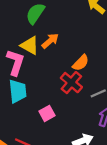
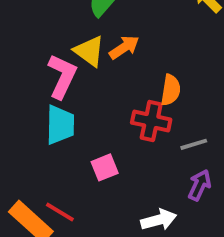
orange semicircle: (81, 63) -> (171, 90), turned -42
red cross: (71, 83) -> (151, 121), turned -35

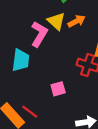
cyan trapezoid: (60, 125) -> (21, 60), moved

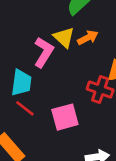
pink square: (58, 89) -> (65, 117), size x1.5
red line: (30, 112) -> (25, 108), moved

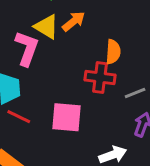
pink square: (65, 117) -> (67, 117), turned 32

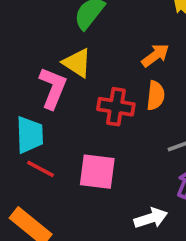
orange arrow: (74, 21) -> (155, 55), moved
red cross: (100, 77) -> (116, 107), moved

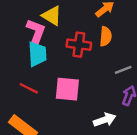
cyan trapezoid: (30, 135) -> (37, 54), moved

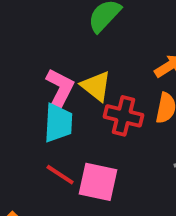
yellow triangle: (52, 16) -> (96, 86), moved
red line: (29, 88) -> (60, 175), moved

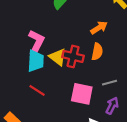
yellow triangle: (96, 86) -> (58, 57), moved
pink square: (98, 182) -> (82, 94), moved

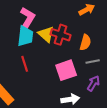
orange semicircle: (97, 52) -> (85, 42), moved
red line: (37, 90) -> (25, 64), turned 35
pink square: (82, 94) -> (66, 70), turned -35

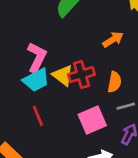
red cross: (60, 35) -> (81, 75), turned -30
cyan trapezoid: (25, 36) -> (36, 80), turned 60

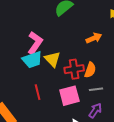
red cross: (81, 75) -> (74, 69), moved
red line: (38, 116) -> (38, 92), moved

